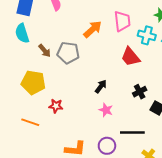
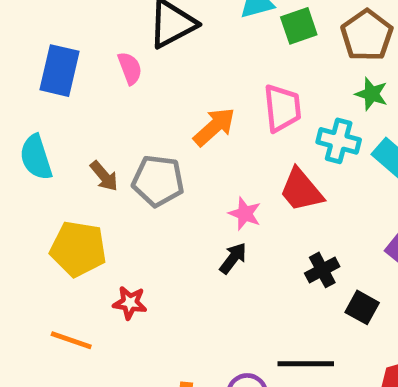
cyan semicircle: (22, 33) -> (36, 157), moved
pink star: (106, 110) -> (245, 214), moved

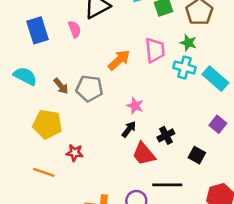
blue rectangle: (59, 71) -> (37, 30), turned -30
green star: (371, 94) -> (188, 43), moved
cyan semicircle: (36, 157) -> (25, 76), turned 135
red trapezoid: (301, 190) -> (144, 154), moved
black cross: (322, 270) -> (166, 135), moved

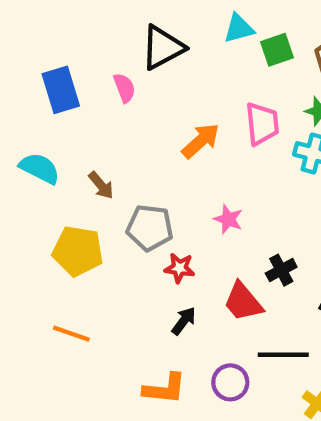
gray pentagon: (89, 88) -> (150, 228), moved
black arrow: (129, 129) -> (184, 321), moved
red star: (75, 153) -> (179, 268), moved

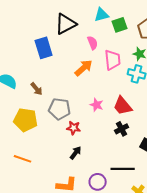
pink semicircle: (124, 88) -> (93, 43), moved
blue rectangle: (61, 90) -> (44, 48), moved
red trapezoid: (243, 302) -> (123, 106), moved

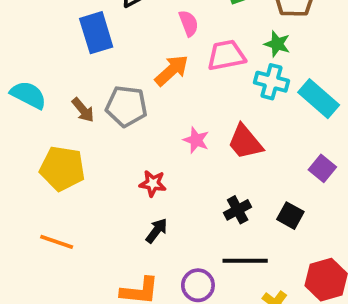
pink trapezoid: (113, 60) -> (226, 55), turned -95
gray pentagon: (60, 109) -> (126, 106), moved
black cross: (122, 129) -> (238, 210), moved

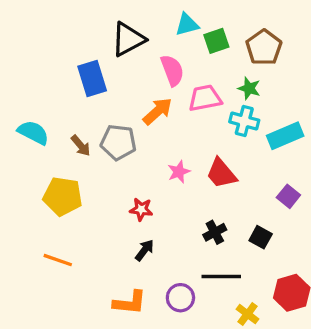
pink semicircle: (189, 23) -> (172, 70), size x1.4
cyan rectangle: (319, 99) -> (285, 136), turned -64
pink star: (196, 140) -> (179, 172), turned 30

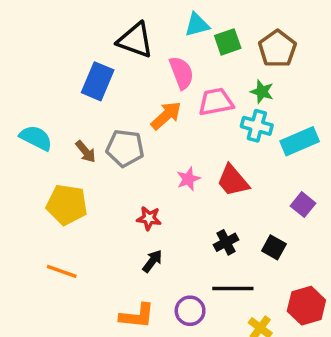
black triangle: (128, 39) -> (135, 40), turned 48
blue rectangle: (92, 79) -> (98, 81), turned 40

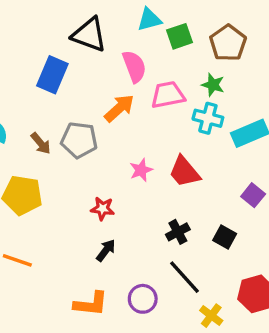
black line: (233, 289) -> (184, 277), turned 48

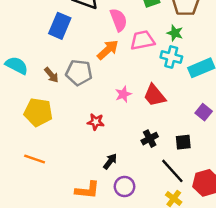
black square: (225, 237) -> (183, 142), turned -35
black arrow: (106, 250) -> (110, 161), moved
black line: (184, 277) -> (172, 171), moved

